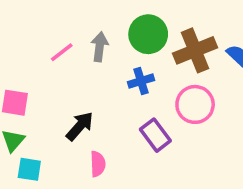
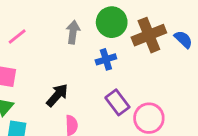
pink line: (62, 52) -> (17, 36), moved
pink circle: (195, 104) -> (149, 118), moved

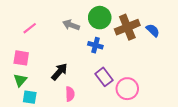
gray arrow: (73, 32) -> (71, 25), turned -77
blue cross: (106, 59) -> (95, 45), turned 32

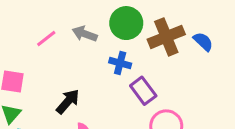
pink line: (30, 28) -> (46, 38), moved
purple rectangle: (104, 77) -> (143, 91), moved

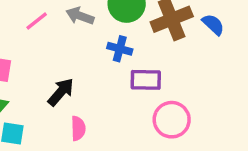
purple rectangle: (143, 91) -> (146, 80), turned -52

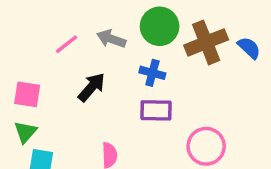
purple rectangle: (146, 80) -> (156, 110), moved
black arrow: (61, 92) -> (92, 87), moved

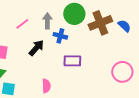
gray arrow: (111, 39) -> (47, 21), turned 70
blue cross: (152, 73) -> (60, 36), moved
pink circle: (206, 146) -> (122, 72), moved

